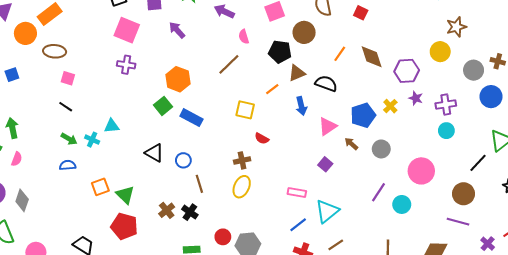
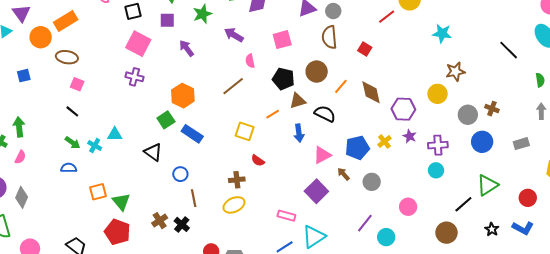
brown circle: (304, 32) -> (317, 72), moved
black triangle: (154, 153) -> (153, 152), moved
purple square: (325, 164) -> (316, 191), size x1.6
pink circle: (421, 171) -> (408, 207), size x0.7
yellow ellipse: (242, 187) -> (234, 205), turned 35

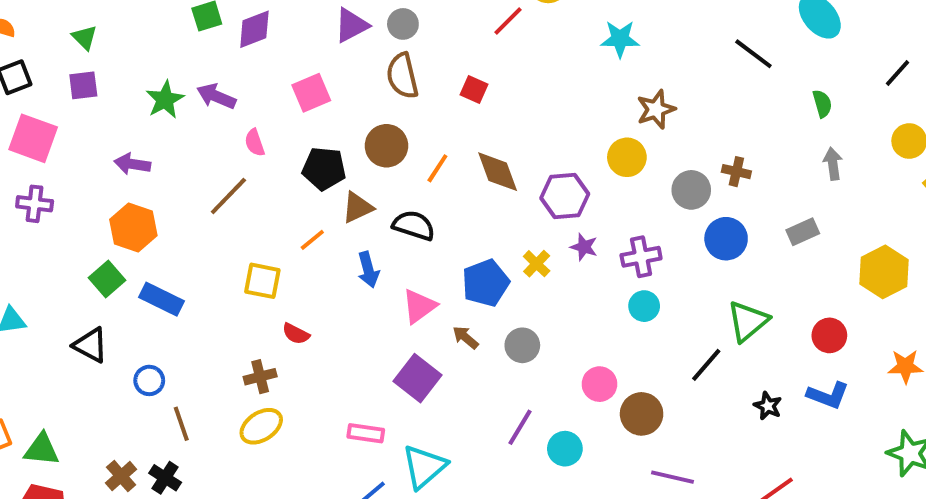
green star: (202, 14) -> (165, 100), moved
purple arrow: (187, 48) -> (132, 164), moved, turned -36
green triangle: (121, 202) -> (42, 450), turned -36
brown circle: (447, 233) -> (642, 414), moved

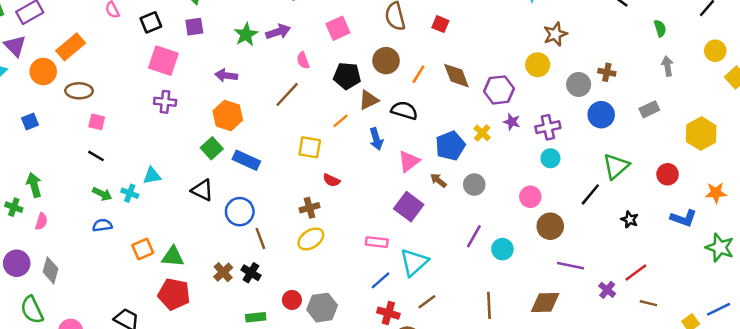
purple arrow: (216, 96) -> (278, 32), turned 140
blue circle: (149, 380) -> (240, 212), size x1.5
pink circle: (599, 384) -> (530, 197), moved
blue L-shape: (828, 395) -> (684, 218), moved

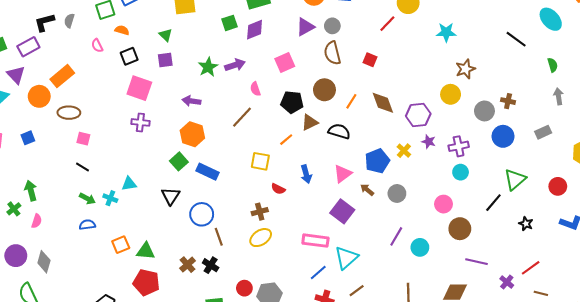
blue arrow: (376, 139) -> (306, 174), moved
black triangle: (202, 190) -> (171, 196), turned 36
green cross: (14, 207) -> (14, 209), turned 32
pink rectangle: (377, 242) -> (315, 241), size x1.4

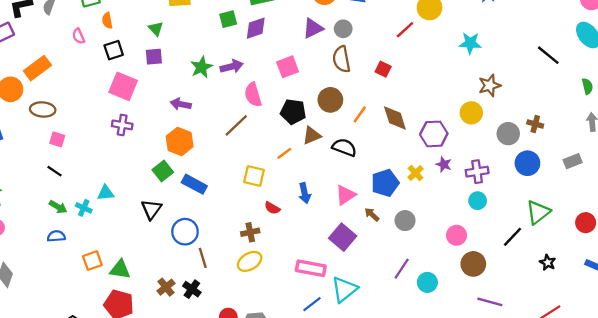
orange semicircle: (122, 30) -> (107, 20), turned -120
pink semicircle: (255, 89) -> (253, 95), size x1.5

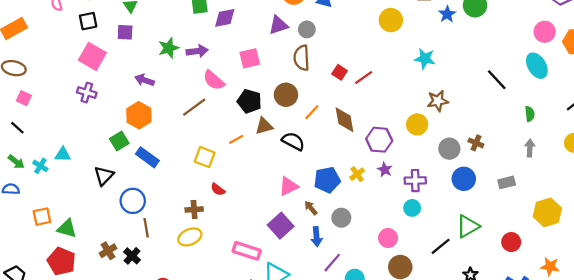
red line: (405, 30) -> (364, 78), moved
pink semicircle: (253, 95) -> (214, 80), turned -40
blue arrow: (305, 193) -> (317, 237), moved

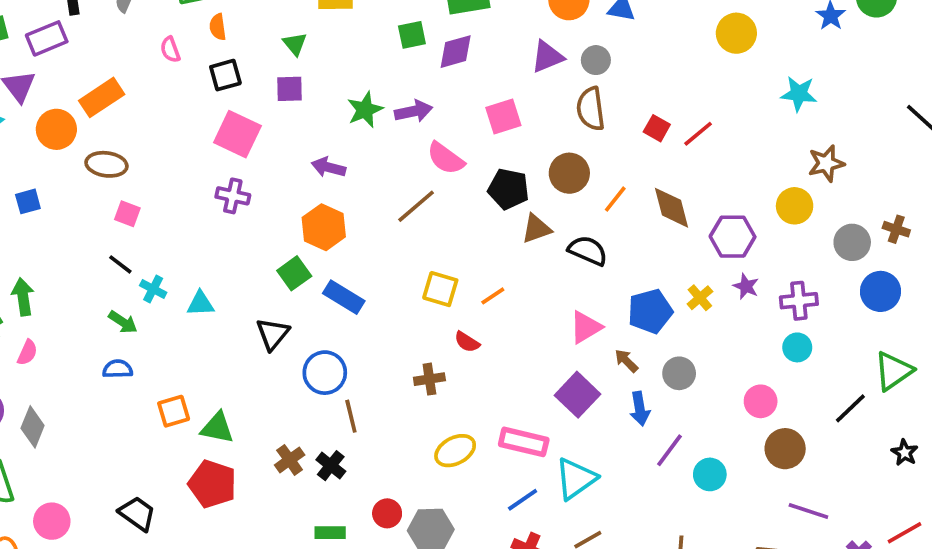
orange line: (236, 139) -> (493, 296), moved
cyan cross: (40, 166) -> (153, 289), moved
yellow ellipse: (190, 237) -> (455, 451), moved

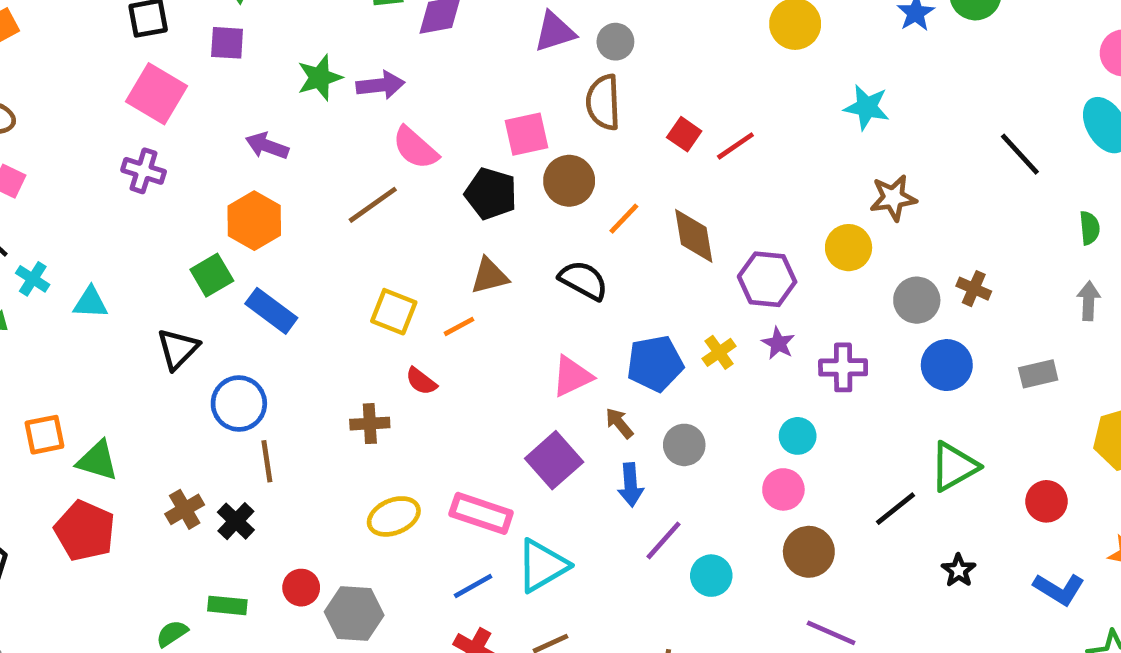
pink square: (503, 116) -> (527, 134), moved
brown triangle: (536, 229) -> (489, 276), moved
cyan circle: (797, 347) -> (798, 436), moved

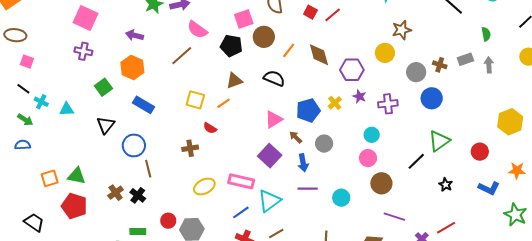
green square: (212, 275) -> (103, 87), moved
gray rectangle: (1038, 374) -> (465, 59), moved
orange square: (44, 435) -> (50, 178), moved
purple line: (663, 540) -> (308, 189), moved, turned 54

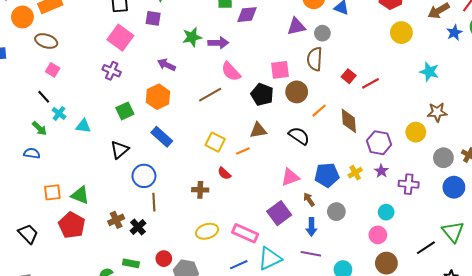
green triangle: (439, 141) -> (453, 232), turned -45

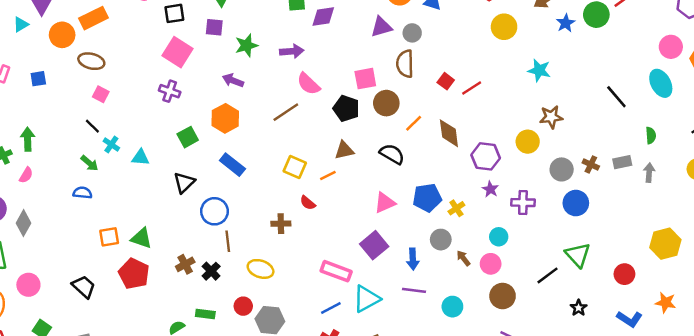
green star: (192, 37) -> (246, 45), moved
yellow cross: (355, 173) -> (456, 208), moved
brown arrow: (309, 200) -> (463, 258), moved
yellow ellipse: (207, 231) -> (261, 269), moved, turned 40

